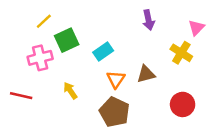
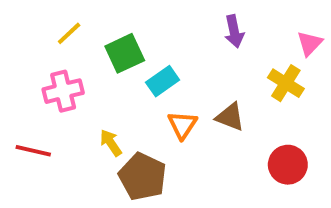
green square: (67, 40) -> (125, 53), moved
brown triangle: (146, 74) -> (230, 117), turned 36
brown pentagon: (114, 112) -> (143, 177), moved

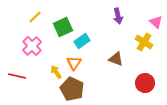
pink triangle: (310, 43) -> (156, 22), turned -32
pink cross: (63, 91) -> (32, 46), turned -30
orange triangle: (182, 125) -> (74, 63), moved

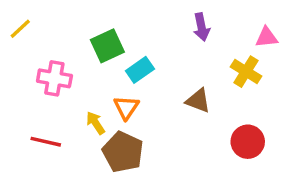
yellow line: (35, 17) -> (20, 29), moved
pink triangle: (156, 22) -> (267, 37), turned -48
pink cross: (32, 46) -> (54, 78), turned -36
red line: (17, 76) -> (46, 142), moved

